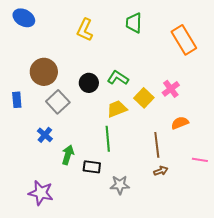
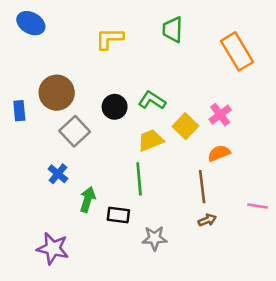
yellow L-shape: (85, 30) -> (109, 39), turned 65
blue rectangle: (17, 100) -> (19, 111), moved
orange semicircle: (180, 123) -> (219, 153), moved

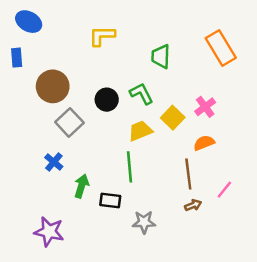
green trapezoid: (173, 30) -> (161, 56), moved
green L-shape: (152, 100) -> (142, 94), turned 30
blue rectangle: (19, 111) -> (17, 58), moved
pink line: (258, 206) -> (224, 190), moved, turned -60

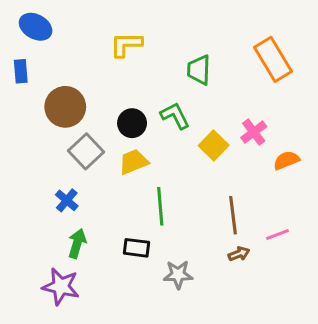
yellow trapezoid: (140, 131) -> (134, 162), moved
orange semicircle: (204, 143) -> (286, 160), moved
green arrow: (81, 186) -> (77, 243), moved
pink line: (224, 190) -> (277, 234), turned 30

